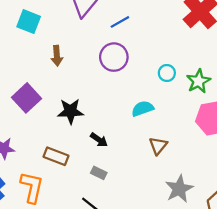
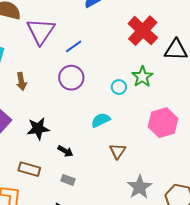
green star: (198, 81) -> (142, 77), moved

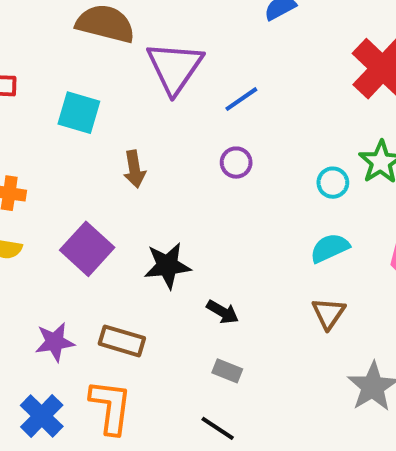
purple circle: (71, 78) -> (236, 163), size x0.6
cyan semicircle: (101, 120) -> (330, 248), moved
brown rectangle: (29, 169) -> (122, 341), moved

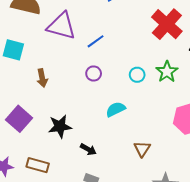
purple triangle: (175, 67) -> (61, 26), turned -48
cyan circle: (333, 183) -> (137, 75), moved
cyan semicircle: (330, 248) -> (116, 109), moved

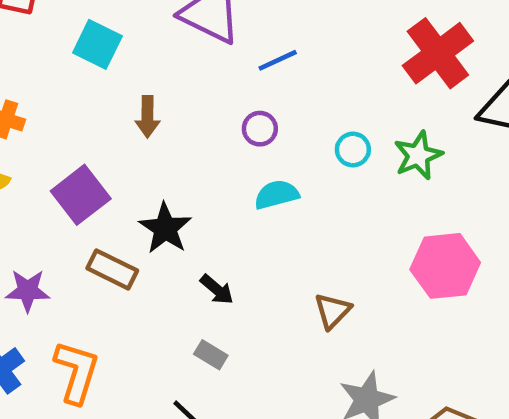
cyan semicircle: (116, 109) -> (277, 195), moved
black star: (60, 126) -> (165, 228), turned 30
brown rectangle: (38, 165) -> (112, 269), moved

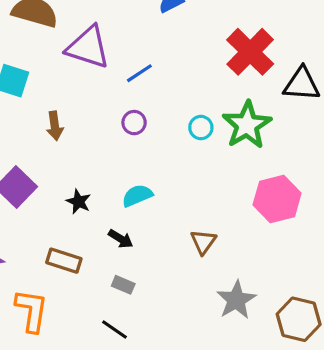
green star: (418, 155) -> (247, 125), size x1.4
cyan semicircle: (277, 195) -> (137, 196), moved
black star: (165, 228) -> (79, 202), size x0.7
brown rectangle: (112, 269) -> (64, 261), moved

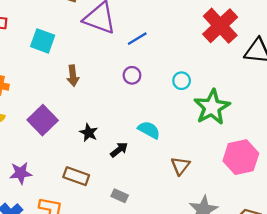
green star: (247, 125) -> (212, 107), moved
cyan semicircle: (137, 196) -> (149, 130), moved, turned 50
pink hexagon: (277, 199) -> (241, 157), moved
black arrow: (121, 239) -> (119, 150), moved, turned -72

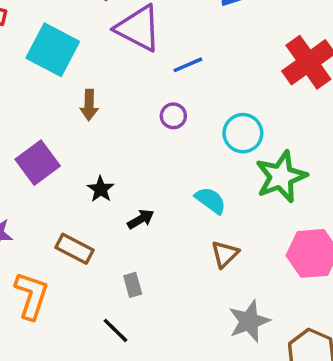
cyan square: (43, 41) -> (53, 50), size x1.4
cyan circle: (182, 81) -> (243, 133), size x1.5
cyan semicircle: (149, 130) -> (211, 200), moved
gray rectangle: (120, 196) -> (133, 285), turned 42

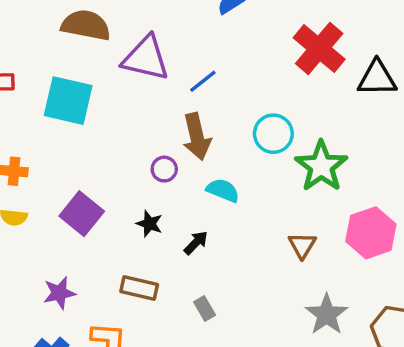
brown arrow: (89, 105) -> (197, 137), moved, size x1.5
purple circle: (173, 116) -> (164, 169), moved
cyan semicircle: (211, 200) -> (223, 190), moved
brown triangle: (225, 254) -> (302, 245), moved

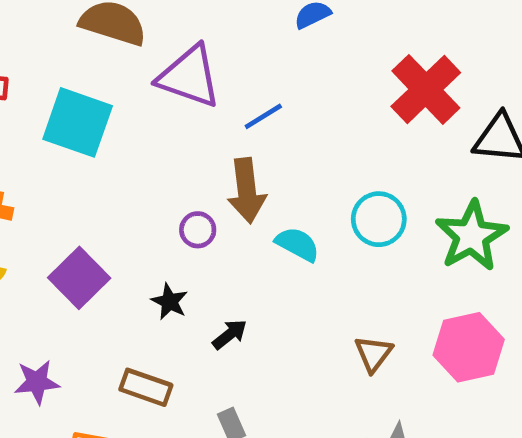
cyan circle: (273, 134) -> (379, 219), moved
green star: (321, 166) -> (471, 236), moved
cyan semicircle: (223, 190) -> (297, 244), moved

